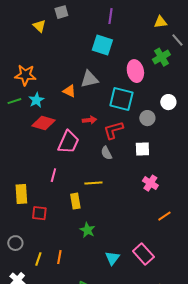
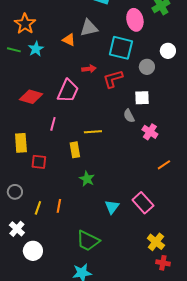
orange star: (25, 75) -> (25, 24), turned 30
green line: (14, 101) -> (14, 50), turned 32
red diamond: (43, 123) -> (31, 97), moved
gray semicircle: (106, 153) -> (129, 116), moved

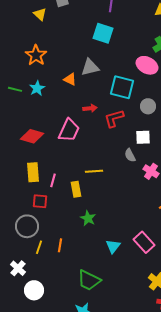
pink ellipse: (135, 20) -> (147, 65), moved, turned -50
orange star: (25, 24) -> (36, 55), moved
pink line: (53, 124) -> (53, 180), moved
yellow rectangle: (21, 143) -> (33, 172), moved
gray circle: (15, 192) -> (27, 226), moved, size x1.5

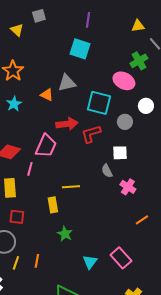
red arrow: (90, 108) -> (67, 124), size x1.5
pink line: (53, 180) -> (30, 169), moved

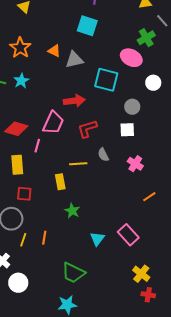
orange triangle: (47, 95) -> (54, 51), moved
gray circle: (125, 122) -> (132, 107), moved
red L-shape: (91, 134) -> (87, 129), moved
gray semicircle: (107, 171) -> (103, 155), moved

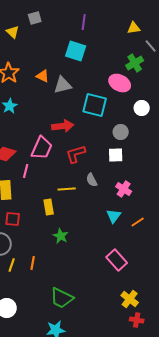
cyan triangle: (97, 239) -> (114, 216), moved

